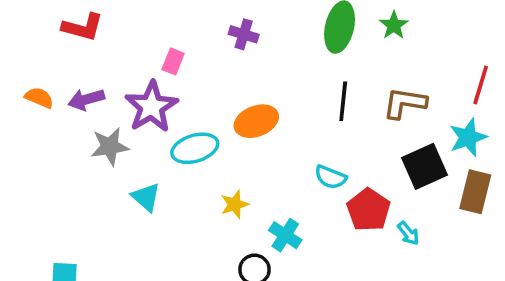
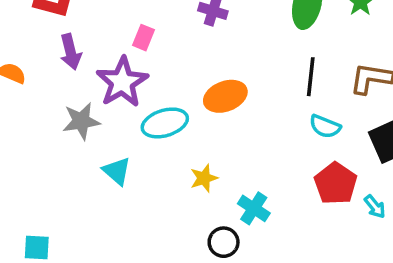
purple arrow: (86, 99) -> (71, 52), moved, turned -88
cyan semicircle: (330, 177) -> (325, 127), moved

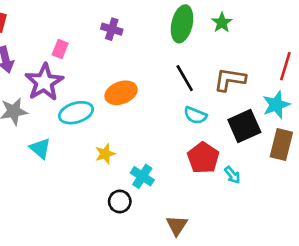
black line: (311, 77) -> (185, 78), turned -36

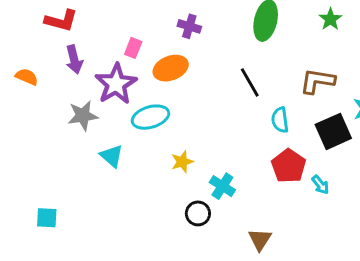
green star: (222, 23) -> (330, 19), moved
black line: (185, 78) -> (250, 82), moved
orange ellipse: (121, 93) -> (171, 68), moved
cyan semicircle: (195, 115) -> (280, 120), turned 60

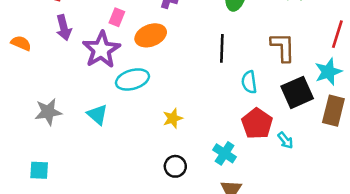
brown L-shape: (317, 81) -> (283, 47), turned 80
black line: (250, 82) -> (222, 48), turned 32
gray star: (83, 116) -> (48, 112), moved
yellow star: (182, 162) -> (173, 118), moved
cyan cross: (222, 186) -> (225, 153), moved

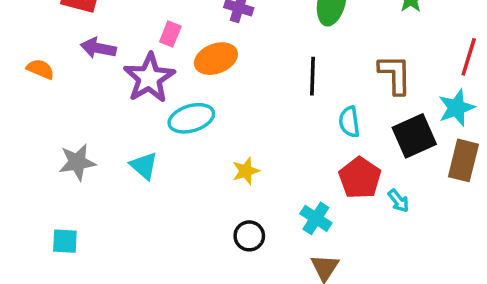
purple arrow: (64, 28) -> (98, 48), turned 115

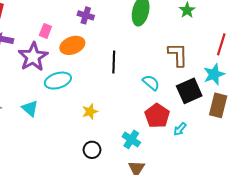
black line: (312, 76) -> (114, 62), moved
cyan semicircle: (349, 122) -> (151, 83), turned 138
cyan arrow: (398, 201) -> (180, 129), turned 80

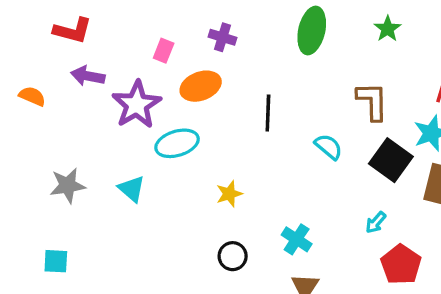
pink rectangle: (45, 31) -> (164, 51), moved
black square: (189, 91) -> (391, 160), turned -30
red pentagon: (157, 116) -> (401, 265), moved

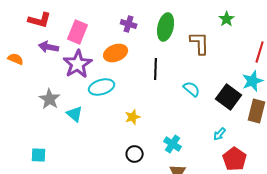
green ellipse: (312, 31) -> (166, 27), moved
pink rectangle: (164, 51) -> (78, 32), moved, size x1.6
brown L-shape: (372, 101) -> (200, 43), moved
gray star: (68, 185) -> (50, 99), moved, turned -30
cyan square: (56, 261) -> (39, 155), moved

